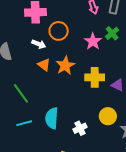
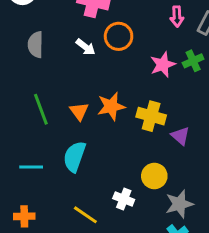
orange triangle: (44, 65) -> (79, 111), moved
orange star: (65, 65) -> (111, 106), moved
cyan line: (24, 123) -> (31, 167), moved
white cross: (80, 128) -> (124, 199), moved, turned 32

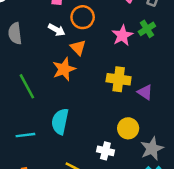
orange star: (111, 106) -> (64, 69), moved
orange triangle: (79, 111) -> (78, 48), moved

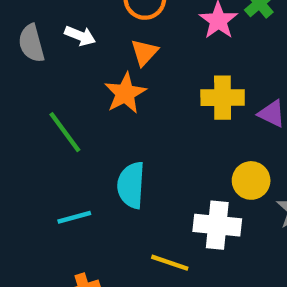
white arrow: (57, 30) -> (80, 36), moved
orange triangle: (78, 48) -> (144, 52), turned 35
white cross: (105, 151) -> (217, 225), size x1.5

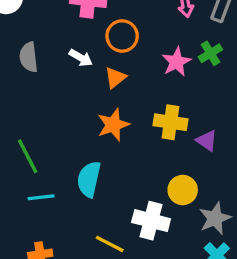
white arrow: (80, 36) -> (81, 58), moved
orange star: (125, 93) -> (113, 125), moved
green line: (65, 132) -> (28, 156), moved

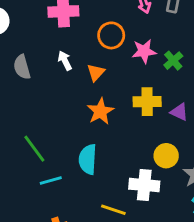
orange circle: (122, 36) -> (111, 35), moved
green cross: (210, 53) -> (173, 61), moved
white arrow: (81, 58) -> (65, 61), turned -138
pink star: (176, 62) -> (144, 51), turned 30

